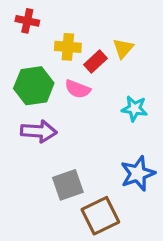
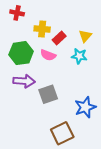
yellow triangle: (123, 48) -> (85, 36), moved
cyan star: (134, 109) -> (79, 56), moved
gray square: (68, 185) -> (48, 94), moved

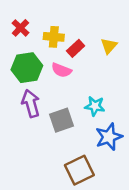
red cross: (17, 13) -> (20, 28), moved, turned 32
cyan star: (79, 56) -> (95, 106), moved
purple arrow: (24, 81) -> (31, 103), turned -110

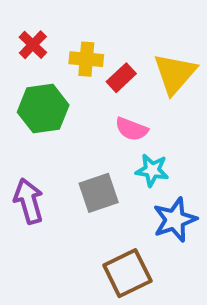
yellow triangle: (109, 46) -> (175, 74), size x1.6
pink semicircle: (61, 70) -> (132, 129), moved
purple arrow: (31, 103) -> (29, 201), moved

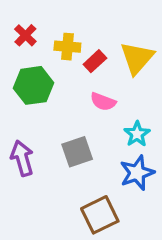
cyan star: (152, 170) -> (137, 134), moved, turned 30

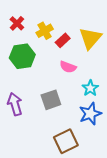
yellow cross: (67, 47) -> (45, 31), turned -35

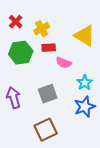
yellow triangle: (90, 38) -> (85, 36), turned -40
red rectangle: (63, 40) -> (49, 48), moved, turned 40
brown square: (66, 141) -> (46, 130), moved

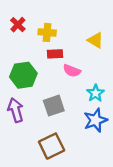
yellow cross: (42, 29) -> (47, 32), turned 35
yellow triangle: (85, 36) -> (95, 40), size x0.7
green hexagon: (21, 53) -> (23, 75), moved

